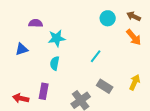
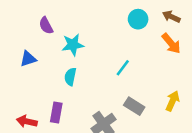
purple semicircle: (36, 23) -> (46, 26), turned -120

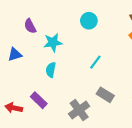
cyan circle: (138, 19) -> (89, 21), moved
purple rectangle: (56, 112) -> (39, 100), turned -56

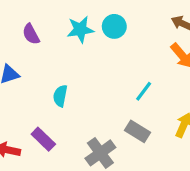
cyan star: (53, 42) -> (80, 29), moved
cyan line: (95, 62) -> (144, 91), moved

